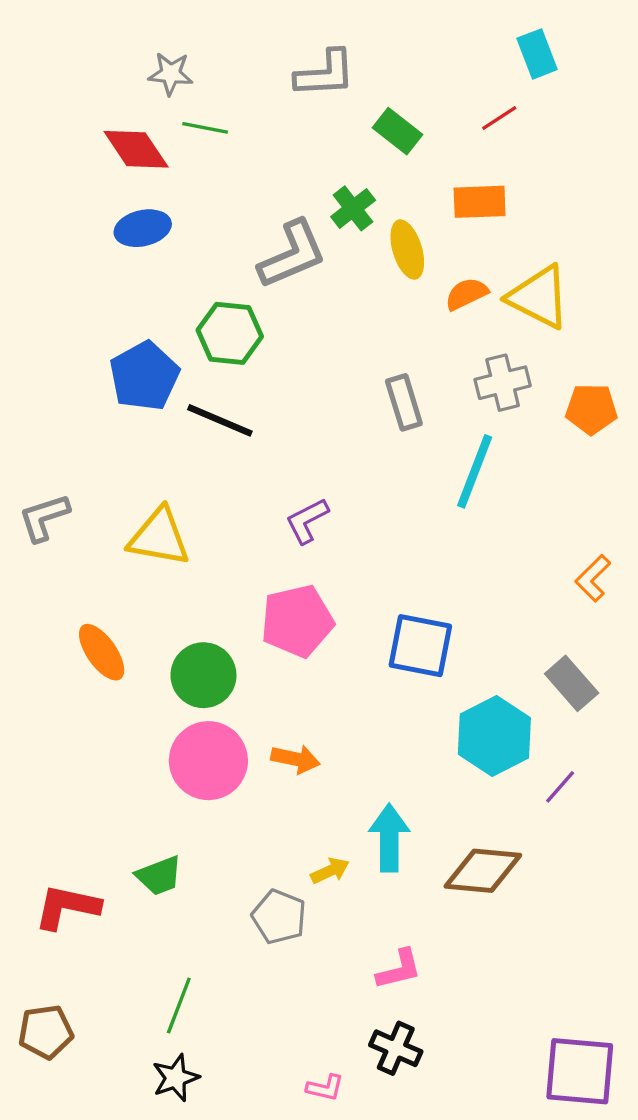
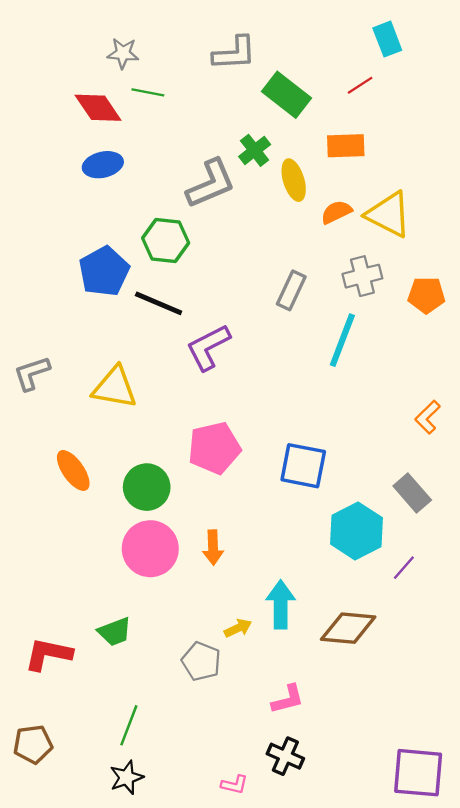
green rectangle: (397, 131) -> (287, 95), size x1.4
gray rectangle: (404, 402) -> (291, 290), turned 42
purple L-shape: (307, 521) -> (208, 347), moved, size x1.4
orange arrow: (296, 759) -> (213, 548), turned 76

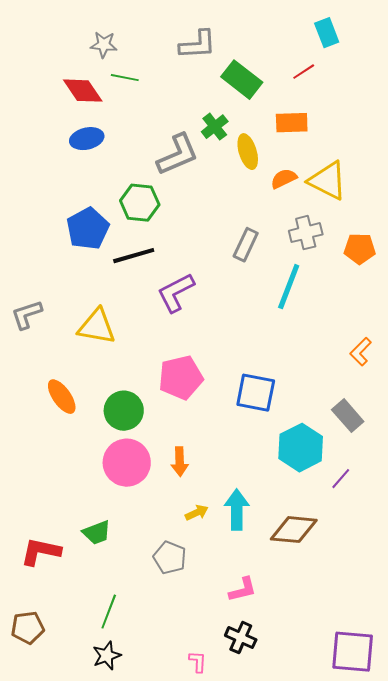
black line: (159, 303) -> (134, 256), turned -39
yellow arrow: (238, 628) -> (197, 513), moved
pink L-shape: (234, 785) -> (198, 662), turned -100

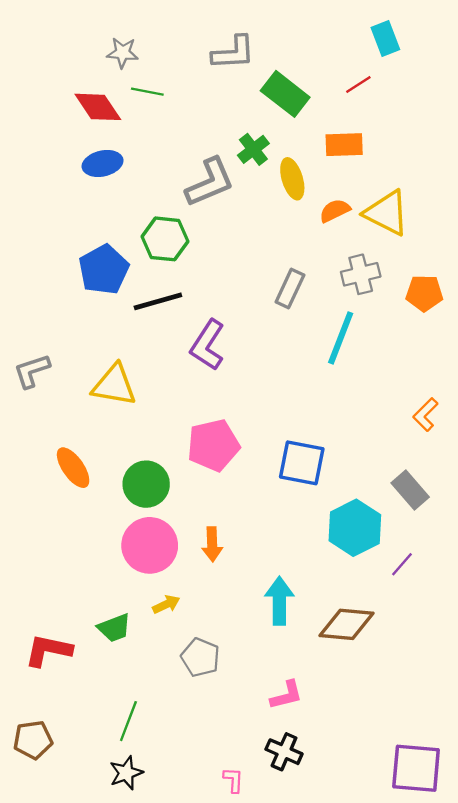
purple L-shape: (176, 293) -> (207, 345), turned -30
yellow arrow: (197, 513) -> (166, 604), moved

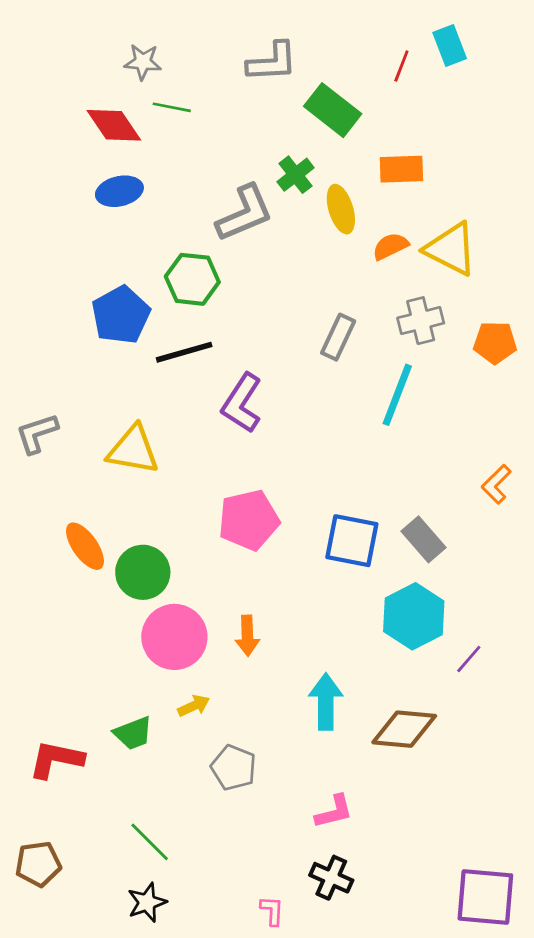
red line: (358, 84) -> (401, 66), moved, turned -36
green circle: (146, 484) -> (143, 572), moved
gray rectangle: (410, 490) -> (423, 539), moved
green line: (128, 721) -> (150, 842), turned -66

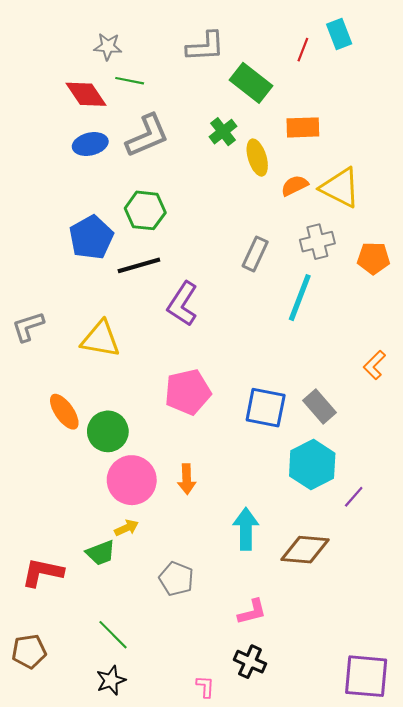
gray L-shape: (245, 213) -> (147, 136), moved
yellow arrow: (194, 706) -> (127, 528), moved

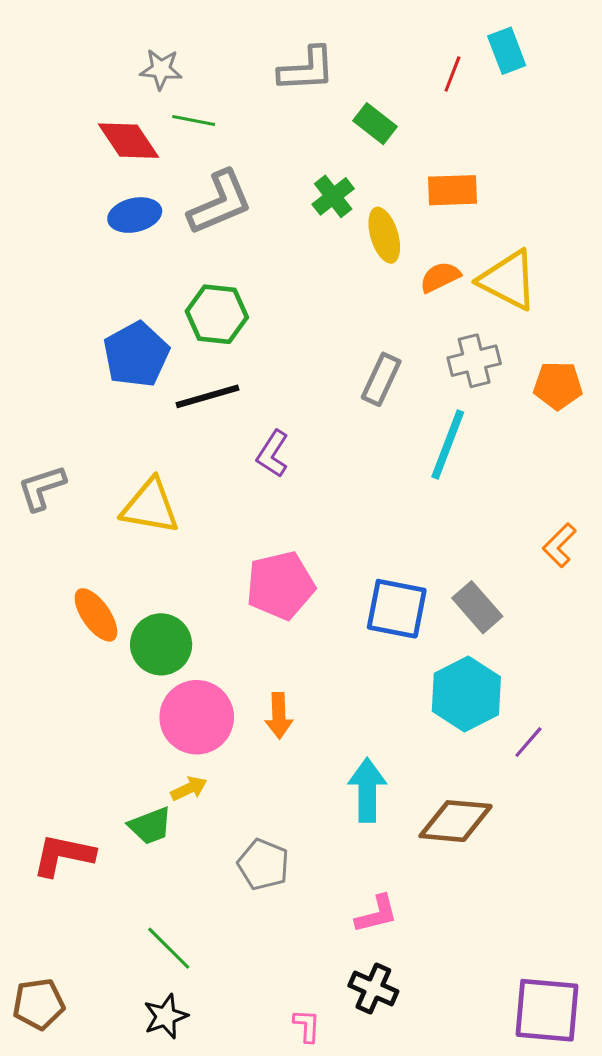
green rectangle: (251, 83) -> (375, 124), size x0.7
purple L-shape: (183, 304) -> (273, 454), size x0.7
brown pentagon: (29, 651) -> (39, 1004), moved

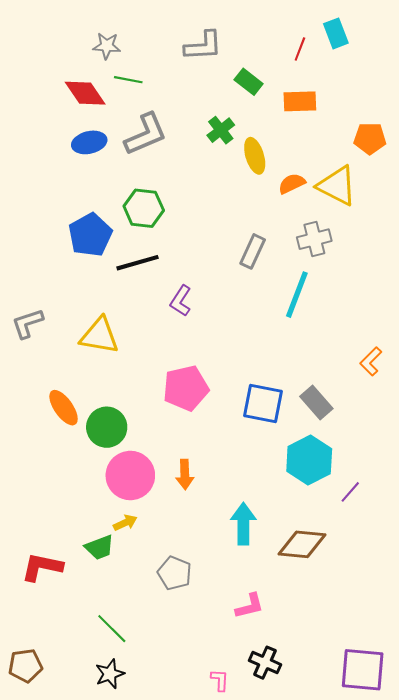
orange rectangle: (452, 190) -> (300, 101), moved
orange pentagon: (558, 386) -> (370, 138), moved
black cross: (373, 988) -> (265, 663), moved
pink L-shape: (307, 1026) -> (220, 680), moved

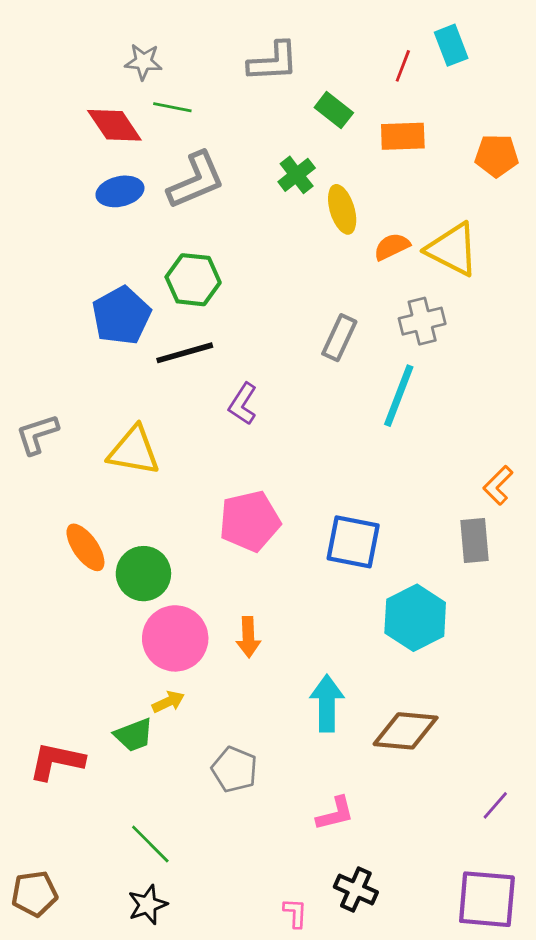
orange pentagon: (370, 138) -> (497, 156), moved
gray rectangle: (316, 403) -> (475, 540), moved, turned 36
purple line: (350, 492) -> (495, 805), moved

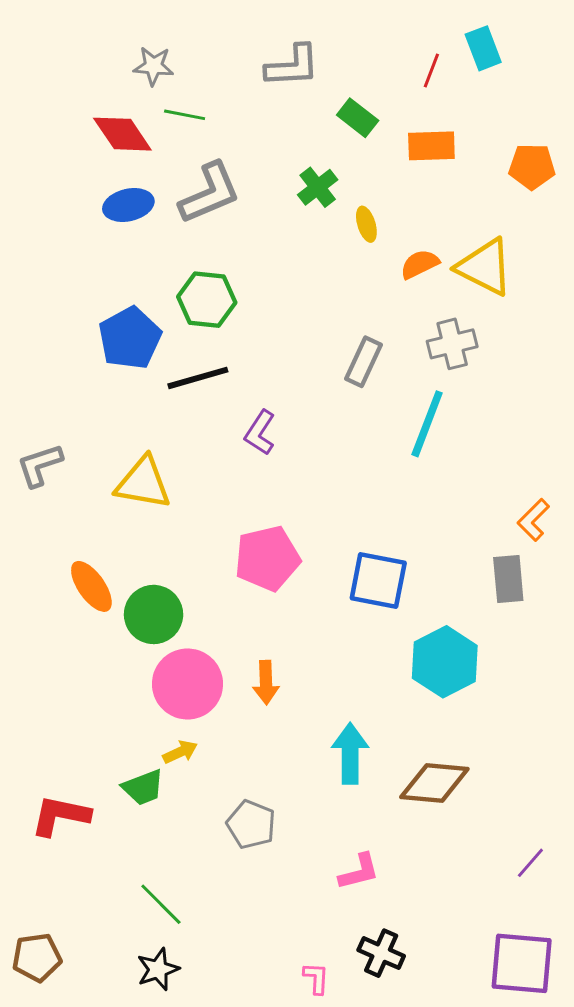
yellow ellipse: (342, 209) -> (366, 224), size x0.7

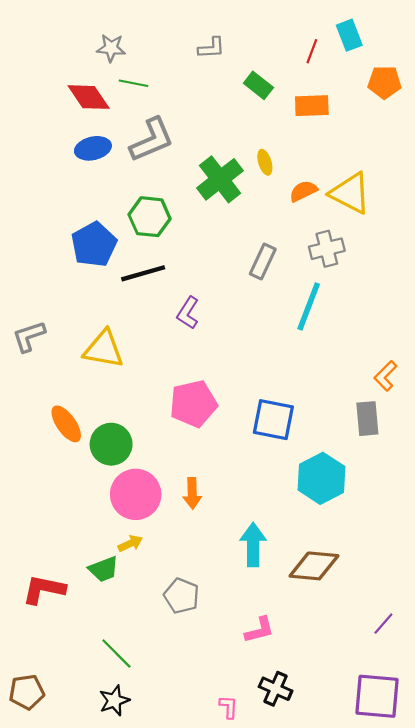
gray L-shape: (292, 66) -> (211, 48), size x0.7
orange pentagon: (532, 167) -> (384, 82), moved
green cross: (318, 187) -> (220, 179), moved, size x1.6

